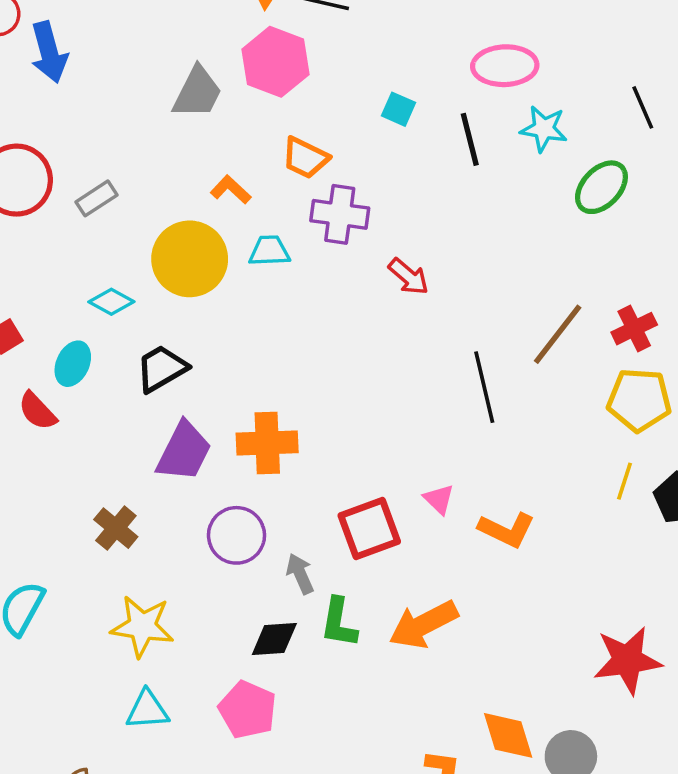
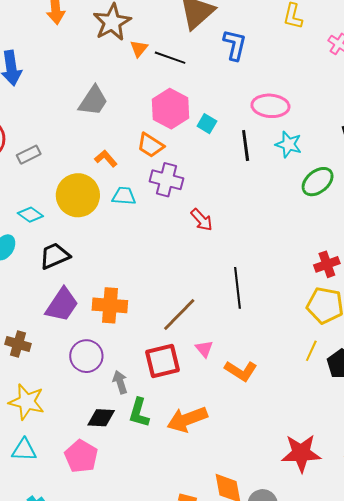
pink hexagon: (276, 62) -> (170, 109), moved
brown line: (558, 334) -> (179, 314), moved
brown cross: (116, 528) -> (18, 344), turned -30

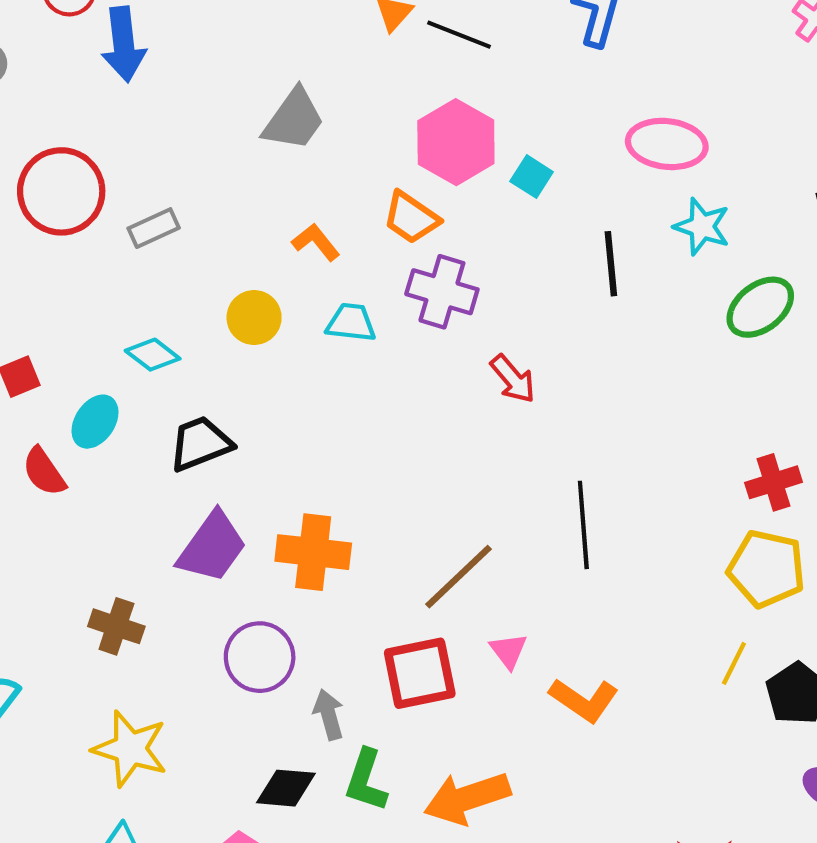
black line: (246, 146) -> (611, 264), moved
yellow circle: (78, 195) -> (254, 318), size x0.6

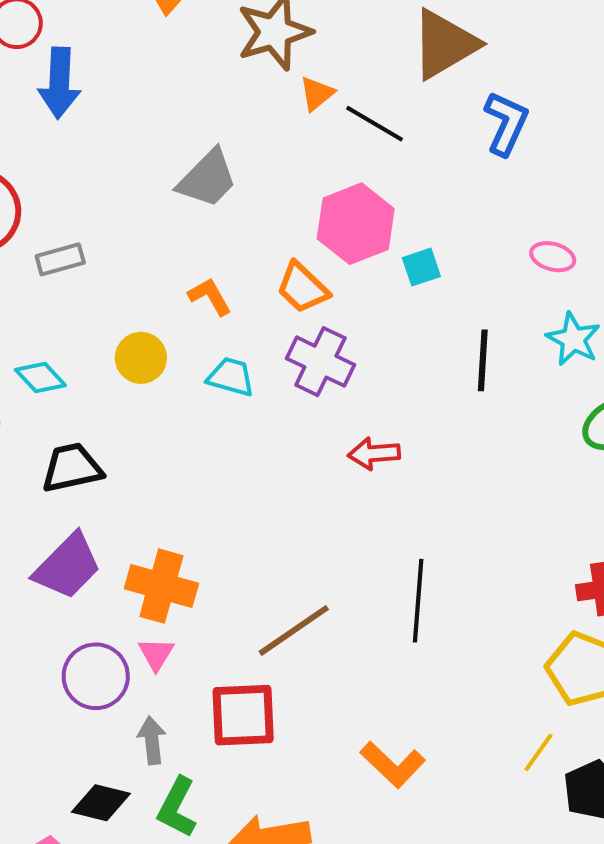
pink ellipse: (667, 144) -> (553, 257), size x0.6
cyan square: (532, 177) -> (421, 267), turned 30
red arrow: (513, 379) -> (374, 454), turned 117
pink triangle: (508, 651) -> (156, 654), moved

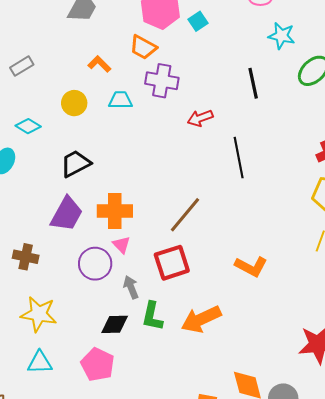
black line: (483, 360) -> (253, 83), moved
black trapezoid: (72, 468) -> (75, 164), moved
black line: (418, 601) -> (239, 158), moved

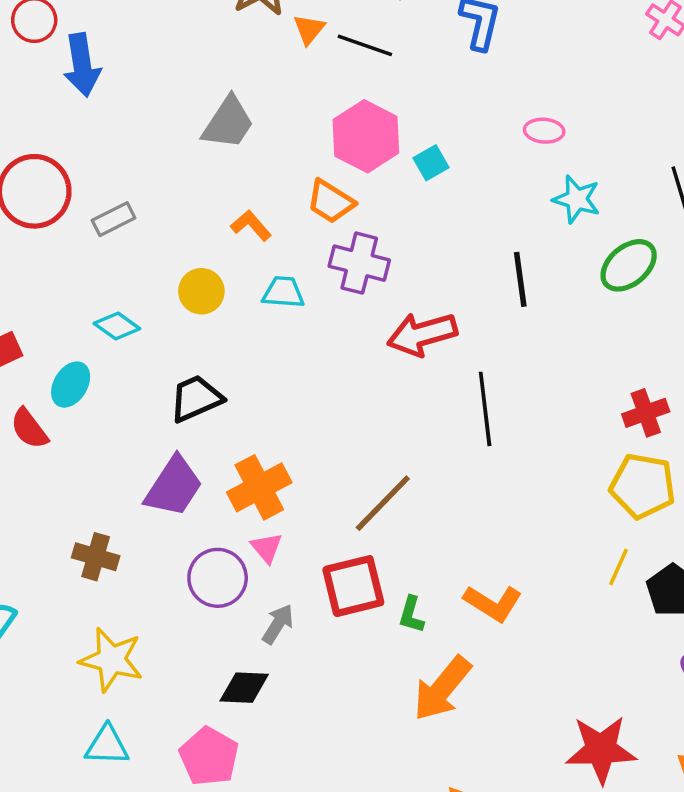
red arrow: (200, 118) -> (422, 334), size x1.5
orange cross: (115, 211) -> (259, 487), turned -32
gray arrow: (131, 287) -> (278, 624), turned 50
green L-shape: (152, 316) -> (411, 615), moved, size x0.7
orange arrow: (201, 319) -> (442, 688), moved, turned -30

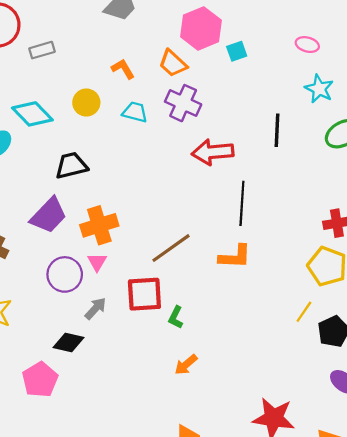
cyan diamond: (117, 326) -> (32, 114), size x1.5
orange L-shape: (493, 603) -> (235, 257), moved, turned -40
orange arrow: (442, 688) -> (186, 365), size x0.6

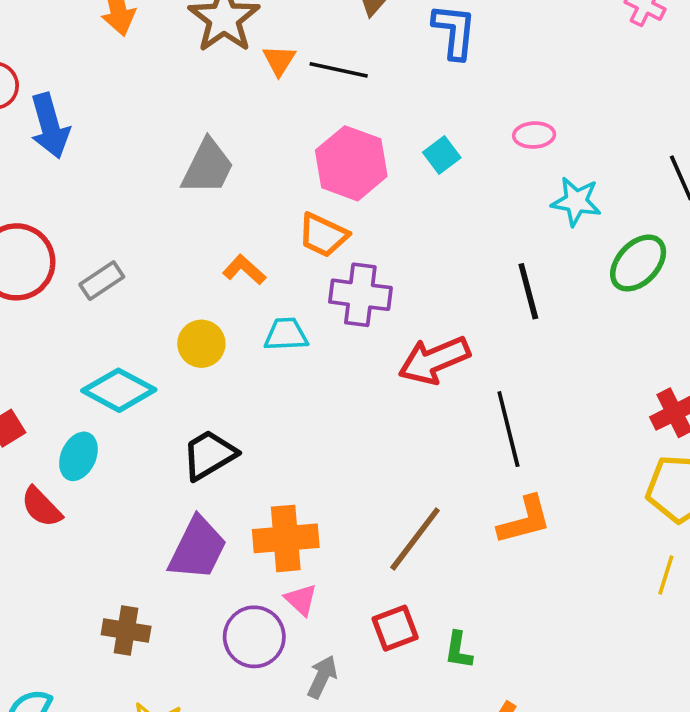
cyan square: (237, 51) -> (442, 155), moved
orange cross: (99, 225) -> (286, 538), turned 30
red square: (144, 294) -> (395, 628), size x0.7

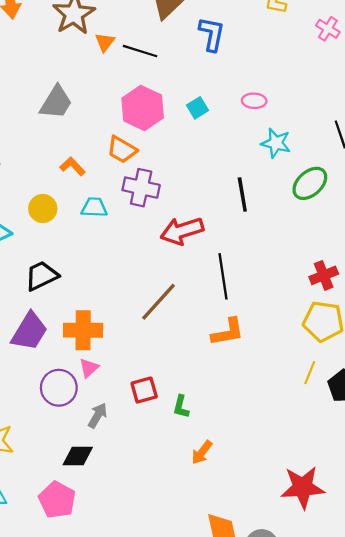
brown line: (415, 539) -> (159, 302), moved
pink triangle: (301, 600) -> (89, 368), turned 30

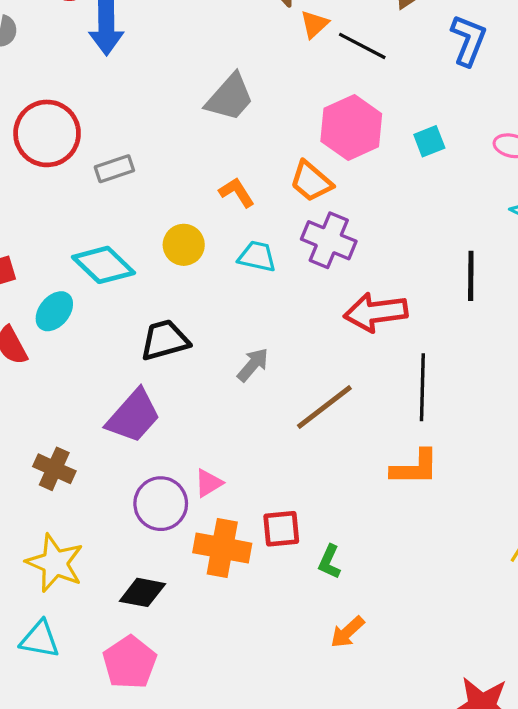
orange cross: (83, 330) -> (222, 548), moved
gray arrow: (98, 415) -> (253, 365), moved
black diamond: (78, 456) -> (142, 592), moved

